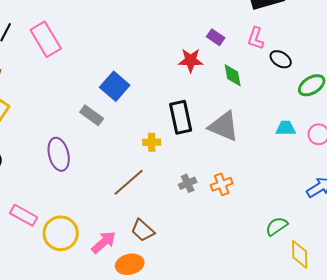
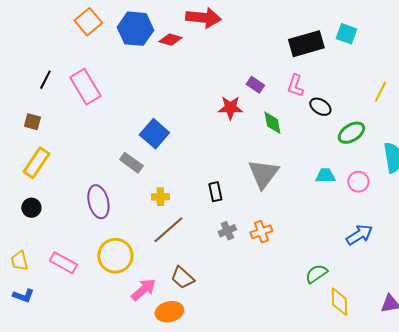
black rectangle: (181, 117) -> (215, 192), moved, size x0.6
gray triangle: (224, 126) -> (263, 174), turned 44
yellow cross: (152, 142) -> (160, 197), moved
yellow circle: (61, 233) -> (115, 256), moved

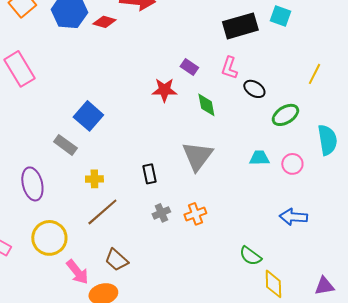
blue arrow: (359, 235) -> (293, 217), turned -144
green semicircle: (316, 274) -> (250, 256), turned -110
pink arrow: (143, 290) -> (77, 272), turned 92

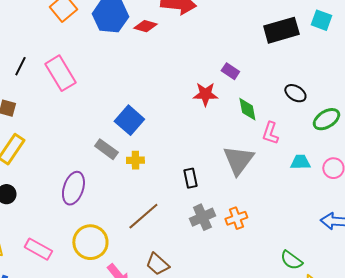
pink L-shape: (229, 68) -> (270, 133), moved
yellow cross: (94, 179) -> (135, 160), moved
purple ellipse: (32, 184) -> (73, 188), turned 32
gray cross: (161, 213) -> (202, 217), size x1.4

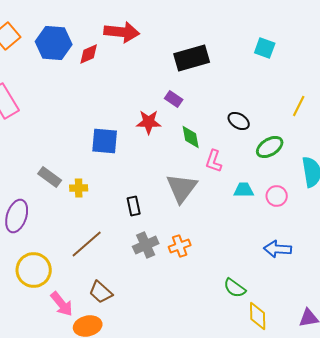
red diamond: (145, 26) -> (89, 54), turned -40
black rectangle: (281, 30) -> (192, 58), moved
blue square: (129, 120) -> (105, 141), moved, turned -36

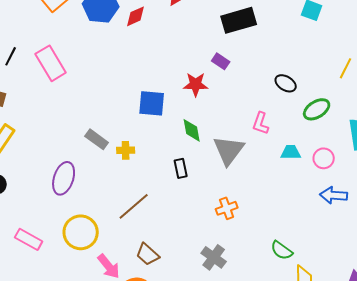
green diamond: (191, 137) -> (192, 130), moved
gray cross: (146, 245) -> (214, 257), moved, turned -30
blue arrow: (278, 249) -> (334, 195), moved

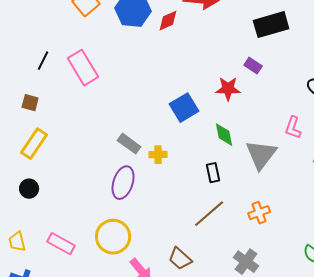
blue square: (152, 103) -> (184, 108), turned -36
purple ellipse: (64, 178) -> (123, 183), moved
brown line: (134, 206) -> (209, 214), moved

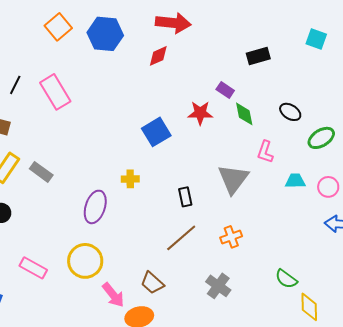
red diamond: (168, 21) -> (158, 56), moved
black rectangle: (271, 25) -> (258, 56), moved, size x0.7
green diamond: (224, 135) -> (244, 114), moved
gray rectangle: (129, 144) -> (41, 172), moved

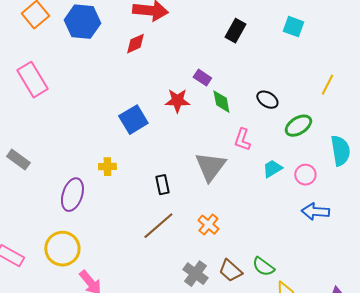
black rectangle: (258, 56) -> (235, 31), moved, turned -45
cyan trapezoid: (295, 181) -> (272, 169), turned -30
orange cross: (231, 237) -> (208, 225), turned -30
brown trapezoid: (152, 283) -> (230, 271), moved

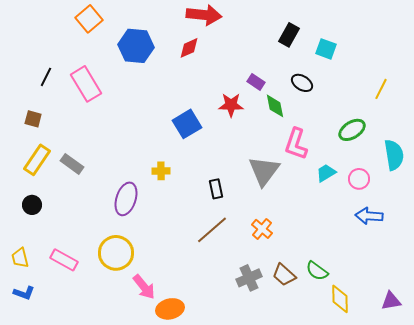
blue hexagon: (82, 22) -> (136, 46), moved
cyan square: (293, 27) -> (326, 49), moved
black ellipse: (267, 100) -> (302, 83), moved
pink L-shape: (242, 140) -> (296, 144), size x1.4
gray cross: (195, 274) -> (249, 278), turned 30

